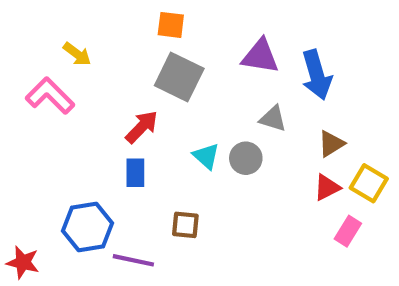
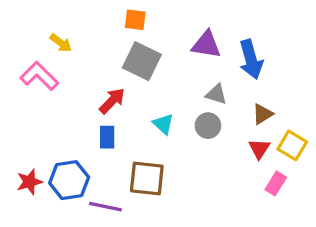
gray circle: (246, 158) -> (208, 126), moved
red triangle: (327, 187) -> (259, 149), turned -30
brown square: (185, 225) -> (147, 178), size x1.6
red star: (23, 262) -> (29, 182), moved, turned -30

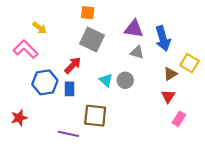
gray triangle: (216, 94) -> (137, 52), moved
gray circle: (208, 126) -> (125, 80), moved
yellow square: (292, 145) -> (190, 63), moved
blue hexagon: (69, 180) -> (45, 82), moved

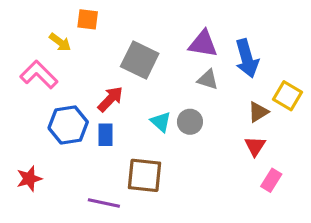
orange square: (88, 13) -> (88, 19), moved

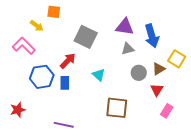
gray triangle: (208, 80) -> (128, 49), turned -32
gray circle: (190, 122) -> (139, 73), moved
brown square: (145, 175) -> (117, 108), moved

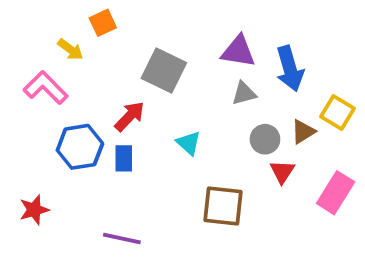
orange square: (54, 12) -> (103, 23), turned -32
red triangle: (157, 90) -> (282, 172), moved
pink rectangle: (167, 111) -> (336, 193), moved, size x1.5

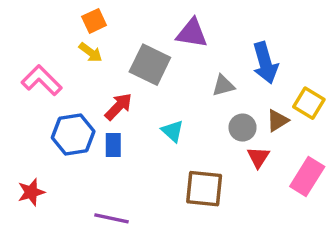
yellow arrow: (70, 50) -> (91, 52), moved
purple triangle: (238, 51) -> (192, 33), moved

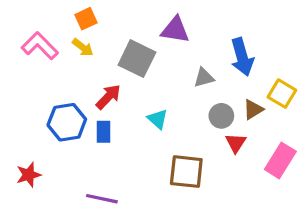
pink L-shape: (42, 80) -> (40, 46), moved

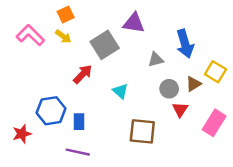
gray square: (137, 59) -> (105, 45), turned 32
blue hexagon: (67, 122) -> (51, 111), moved
blue rectangle: (103, 132) -> (79, 122), moved

